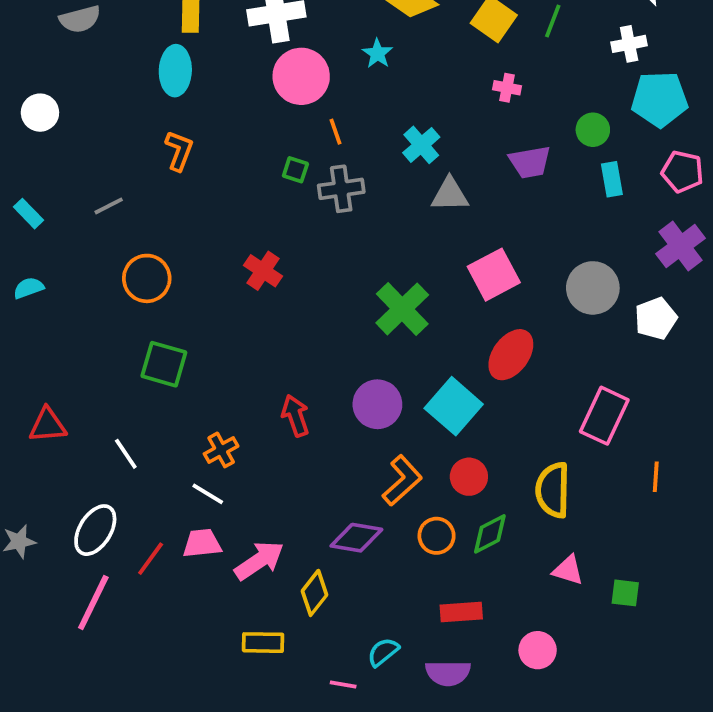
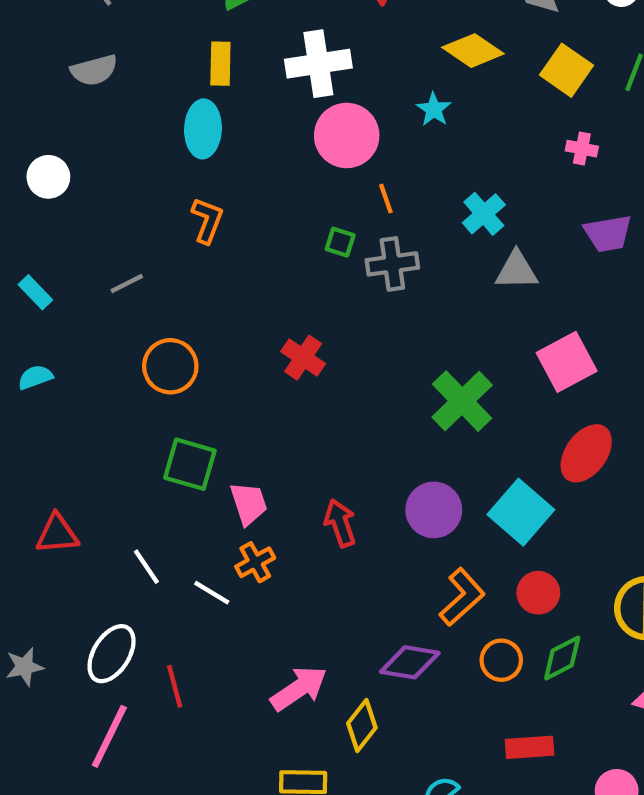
white line: (208, 494) -> (212, 593), moved
pink trapezoid: (202, 543) -> (249, 503), moved, turned 78
red line: (151, 559) -> (175, 686), turned -51

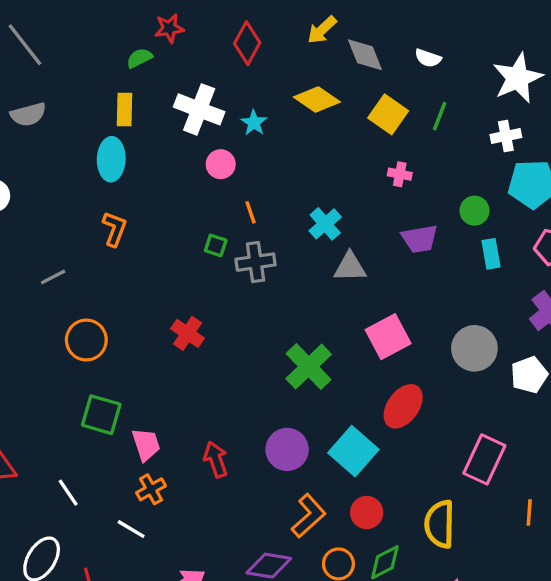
white cross: (318, 64) -> (199, 109), turned 30
cyan star: (434, 109) -> (254, 123), moved
pink circle: (347, 135) -> (221, 164), size x0.6
white line: (212, 593) -> (131, 529), moved

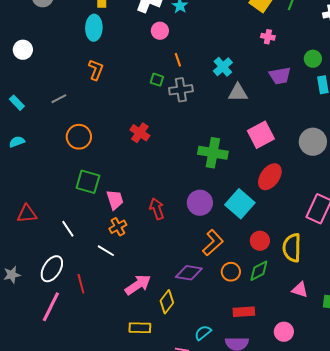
green cross: (309, 367) -> (213, 153), turned -36
red circle: (367, 513) -> (260, 241), moved

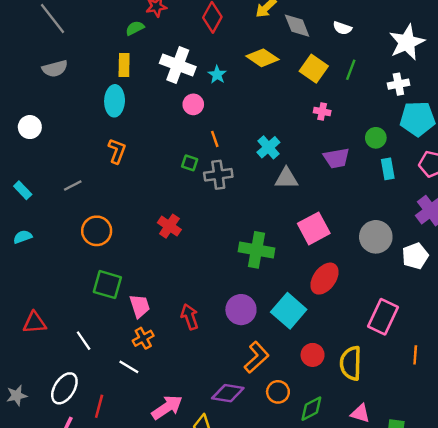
green diamond: (259, 271) -> (311, 409), moved
red line: (81, 284) -> (99, 406), turned 30

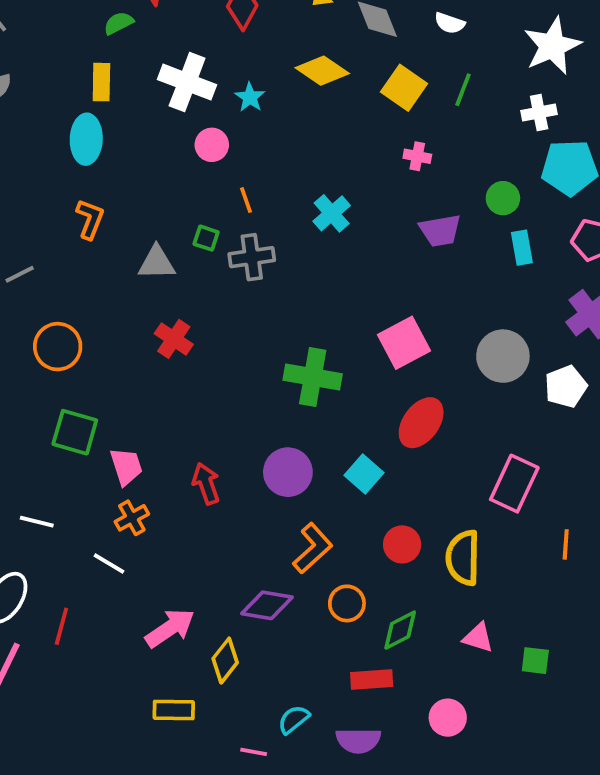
gray triangle: (286, 178) -> (157, 263), moved
cyan square: (289, 311) -> (364, 474), size x0.7
white line: (84, 341) -> (37, 522), turned -42

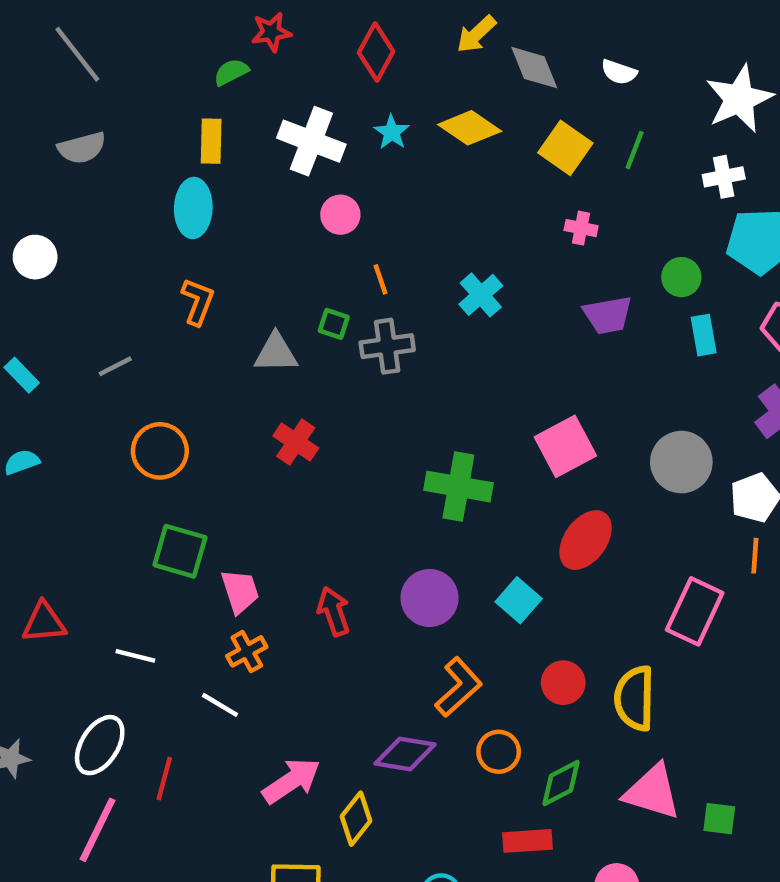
cyan star: (250, 97) -> (392, 132), moved
orange line: (566, 544) -> (755, 556), moved
pink triangle: (478, 638) -> (652, 792), size x1.6

